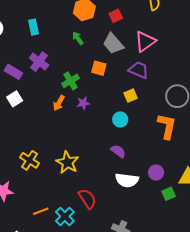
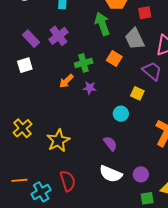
green arrow: (78, 38) -> (102, 24), size x1.6
yellow square: (131, 96) -> (137, 93), turned 32

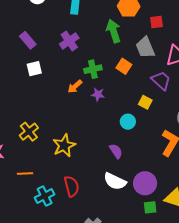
purple rectangle: (31, 39) -> (28, 40), moved
purple circle: (141, 174) -> (145, 183), size x1.5
orange line: (19, 180) -> (25, 174), moved

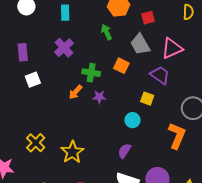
green arrow: (113, 31) -> (107, 32), size x0.7
purple rectangle: (28, 40) -> (23, 52), turned 42
green cross: (93, 69) -> (91, 73), turned 30
purple semicircle: (116, 151) -> (124, 151), turned -105

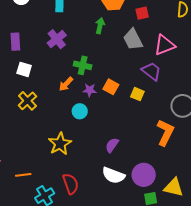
green arrow: (107, 32) -> (100, 26), turned 35
orange square: (121, 66) -> (111, 87), moved
white square: (33, 80) -> (24, 69), turned 35
cyan circle: (132, 120) -> (80, 111), moved
yellow cross: (36, 143) -> (27, 101), moved

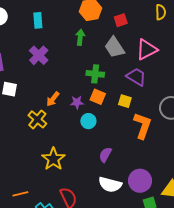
green cross: (83, 65) -> (95, 74), moved
yellow cross: (27, 101) -> (37, 119), moved
cyan circle: (80, 111) -> (88, 121), moved
orange L-shape: (165, 133) -> (143, 126), moved

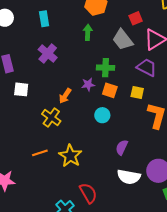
red square: (121, 20) -> (136, 18), moved
purple star: (77, 102) -> (88, 85), moved
orange line: (20, 194) -> (40, 153), moved

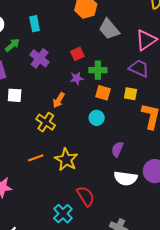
red square: (136, 18) -> (77, 54), moved
green arrow: (88, 32) -> (12, 45), moved, turned 49
gray trapezoid: (123, 40) -> (109, 29), moved
purple star: (88, 85) -> (77, 78), moved

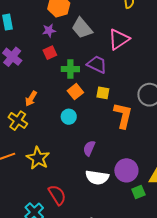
purple trapezoid: (139, 68) -> (97, 64), moved
purple star: (77, 78) -> (49, 31), moved
orange square: (103, 93) -> (75, 92), turned 35

